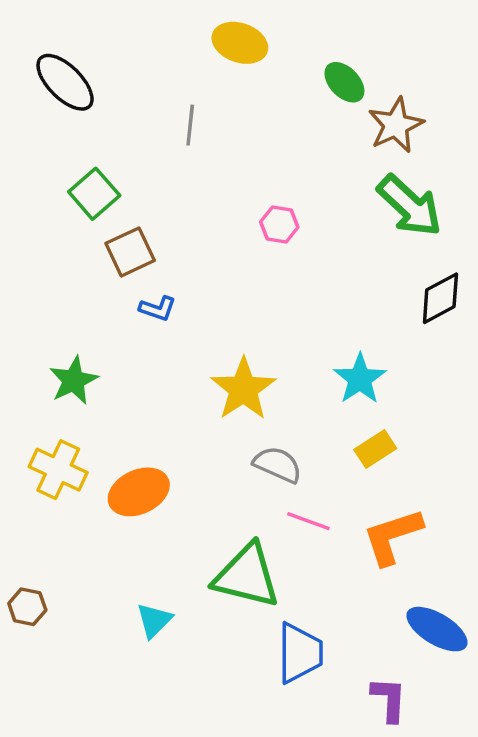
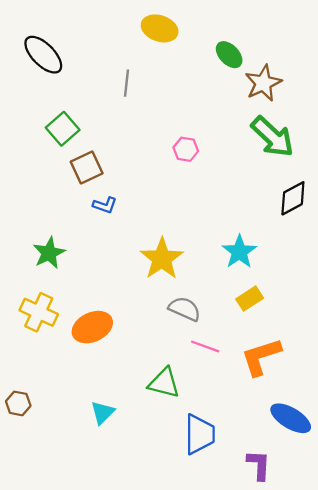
green triangle: (247, 576) -> (164, 383), size x0.7

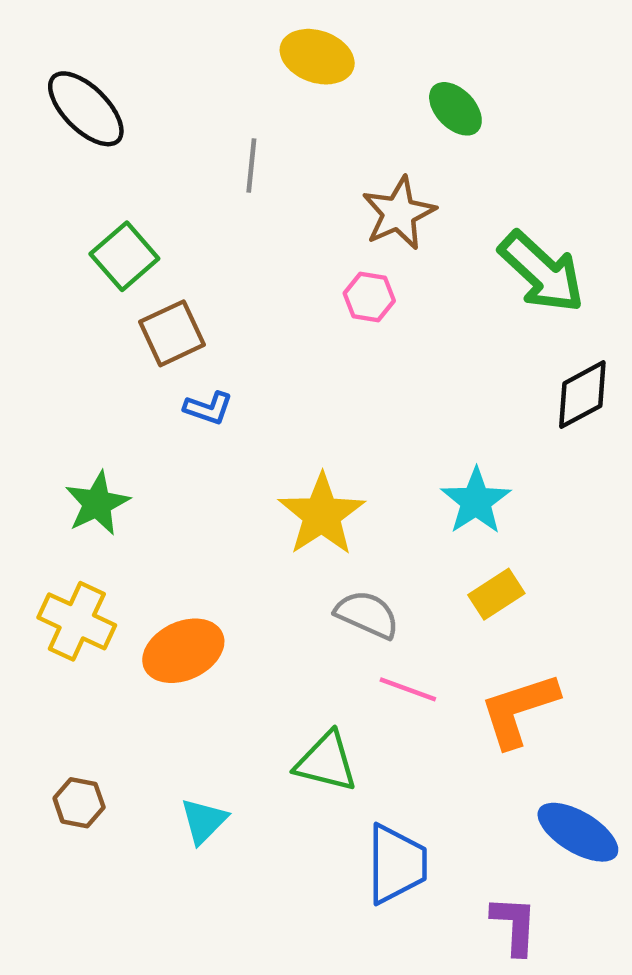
brown star: (263, 83) -> (399, 213), moved
brown hexagon: (18, 403) -> (79, 803), moved

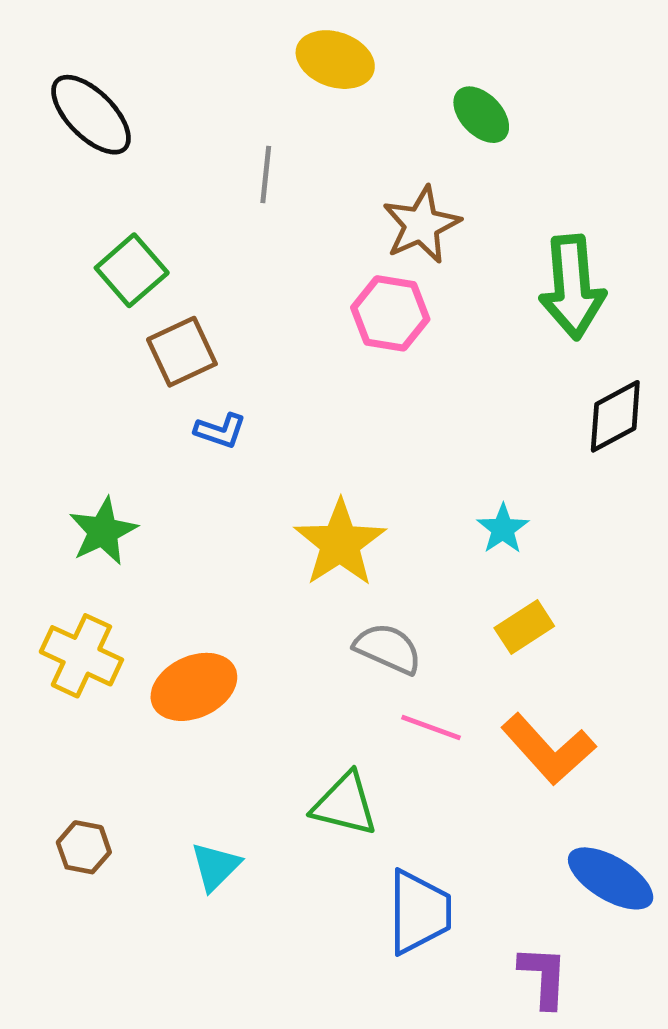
green arrow: (542, 272) -> (572, 287), turned 42
pink hexagon: (369, 297) -> (390, 313), size x1.4
cyan star: (476, 501) -> (503, 529), size x0.7
orange L-shape: (519, 710) -> (548, 749), turned -114

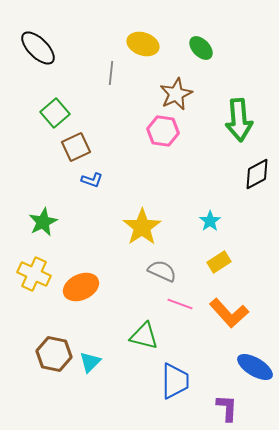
yellow ellipse: (335, 60) -> (143, 44), moved
brown hexagon: (84, 847) -> (54, 354), moved, size x1.6

